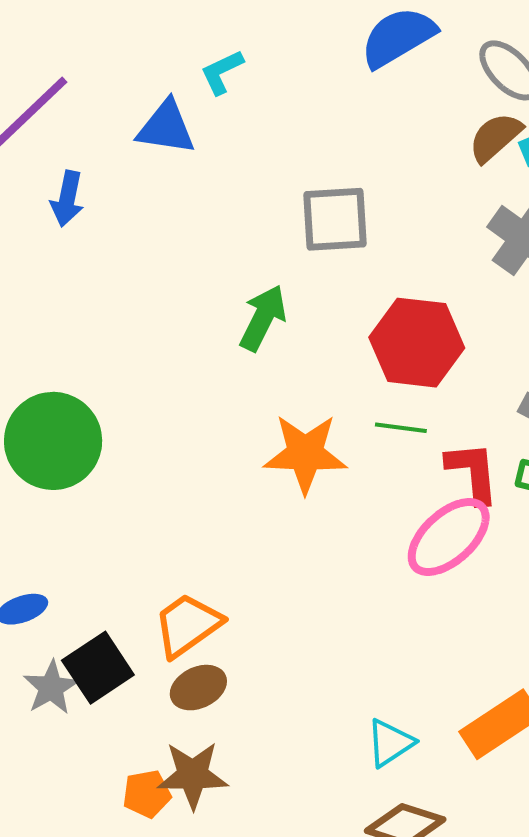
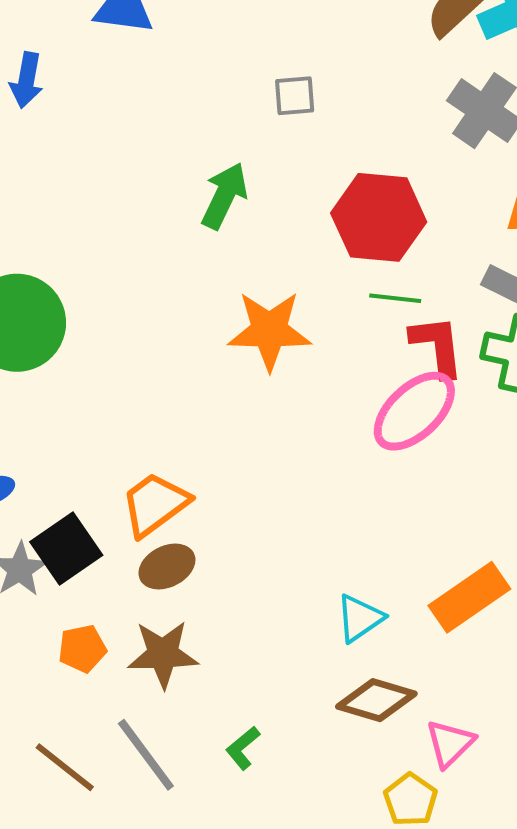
gray square: (335, 219) -> (295, 96), size x0.6
green line: (401, 428) -> (395, 298), moved
orange pentagon: (147, 794) -> (82, 649), moved

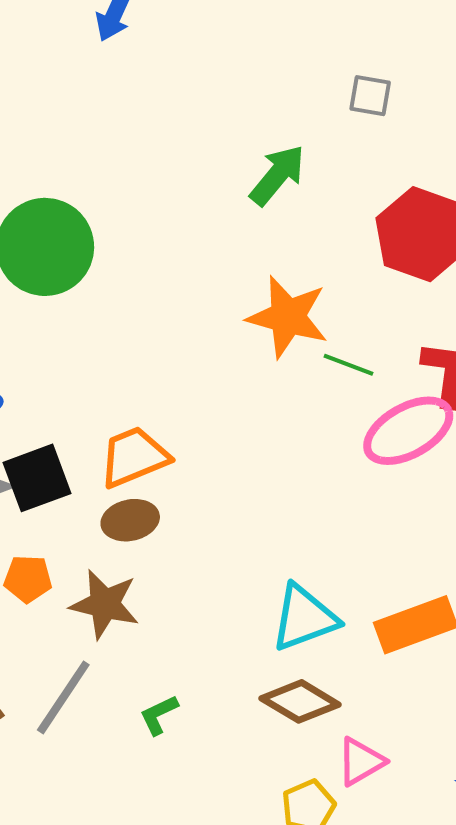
green line: (395, 298) -> (348, 365), moved
cyan triangle: (360, 618) -> (304, 618), size x1.4
gray line: (146, 755) -> (63, 697), turned 56

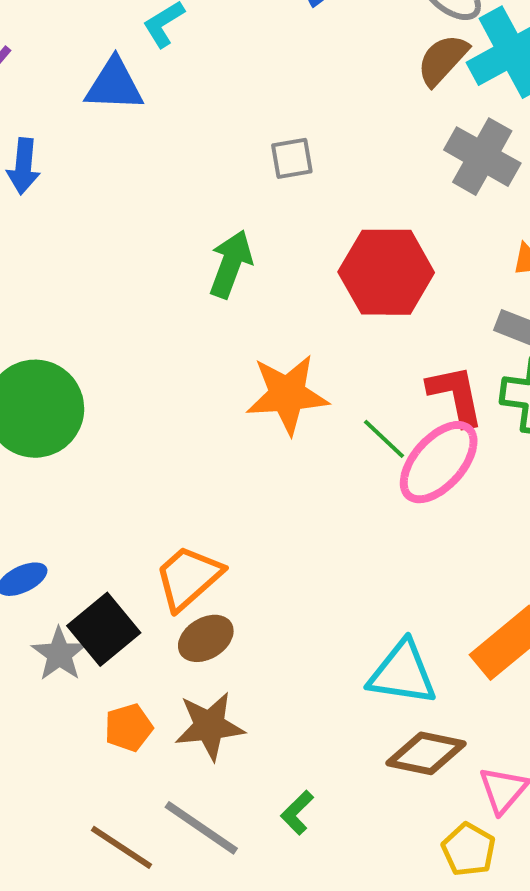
green line: (348, 365) -> (384, 439), moved, turned 42
cyan triangle: (304, 618) -> (402, 673), turned 48
gray line: (63, 697) -> (201, 828), turned -70

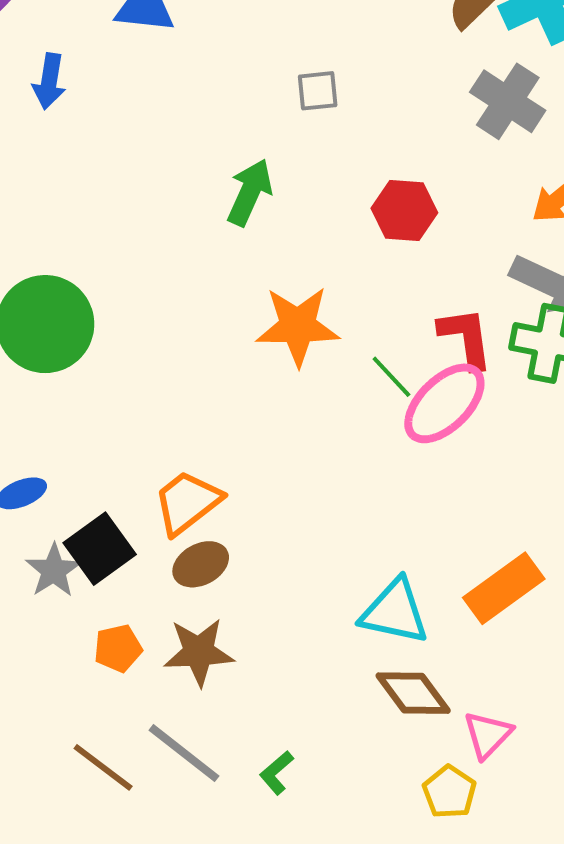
red hexagon: (386, 272) -> (404, 211), size x0.7
brown diamond: (426, 753) -> (413, 693), turned 38
green L-shape: (297, 813) -> (277, 773), moved

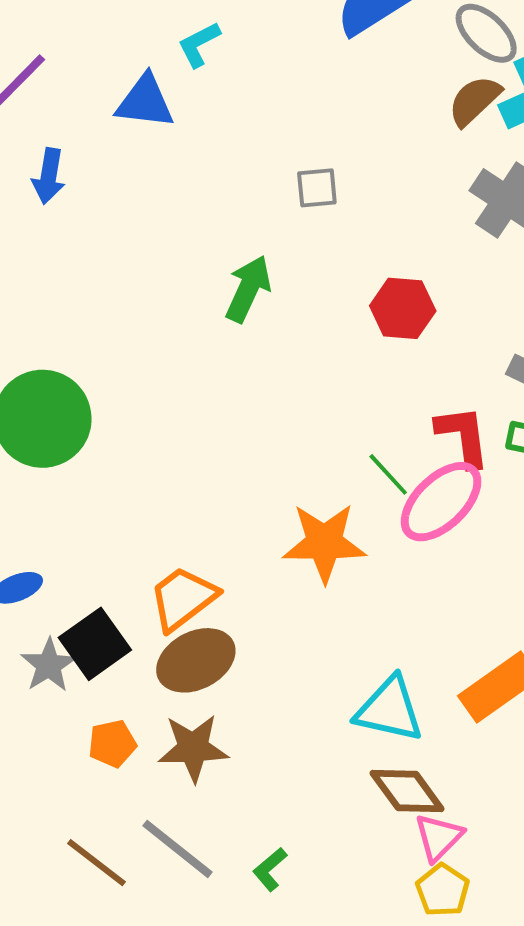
orange star: (298, 326) -> (324, 543), moved
brown ellipse: (201, 564) -> (196, 660), size x1.4
pink triangle: (488, 735) -> (439, 837), moved

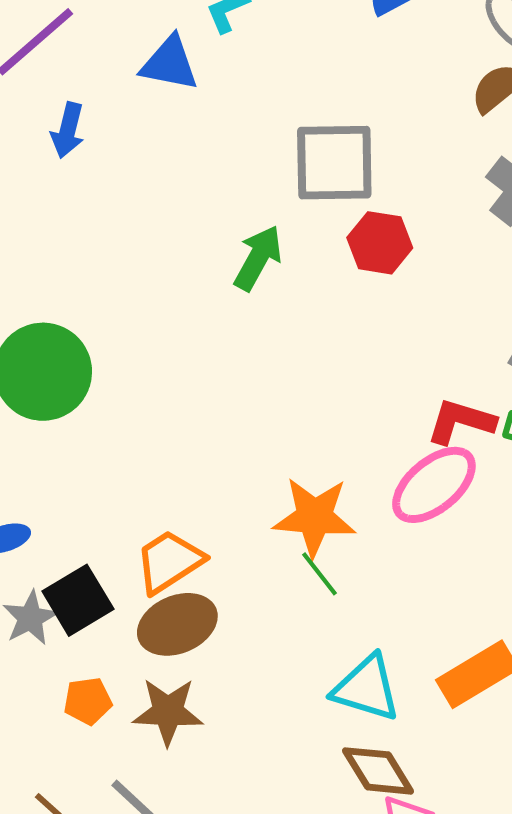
gray square: (317, 188) -> (334, 163), size x2.0
red hexagon: (403, 308) -> (380, 243), moved
red L-shape: (463, 436) -> (461, 421), turned -70
green line: (388, 474) -> (319, 574), moved

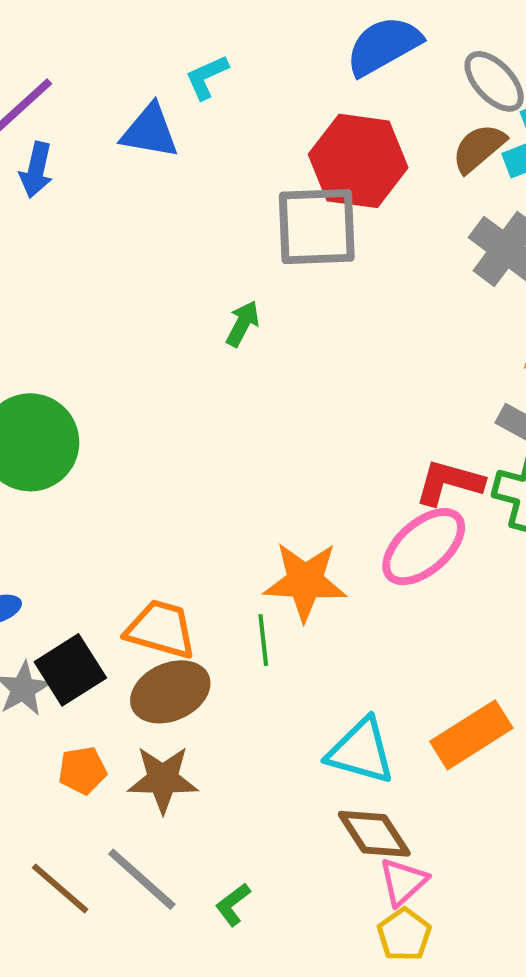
blue arrow: (68, 130) -> (36, 170), moved
red hexagon: (380, 243) -> (358, 161), moved, size x1.5
green arrow: (258, 258) -> (243, 324), size x0.7
orange trapezoid: (169, 562) -> (161, 629), turned 50
green line: (319, 574) -> (263, 640), moved, turned 33

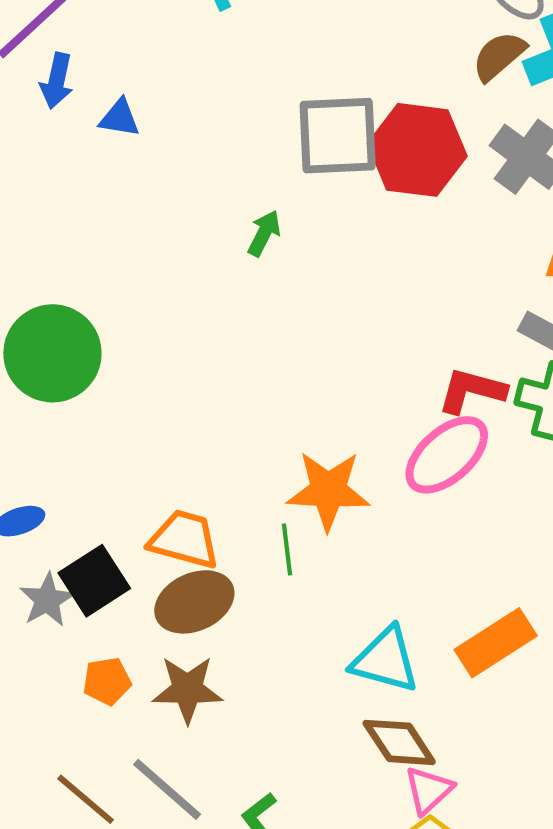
blue triangle: (150, 131) -> (119, 118), moved, size x0.7
red hexagon: (358, 161) -> (417, 150), moved

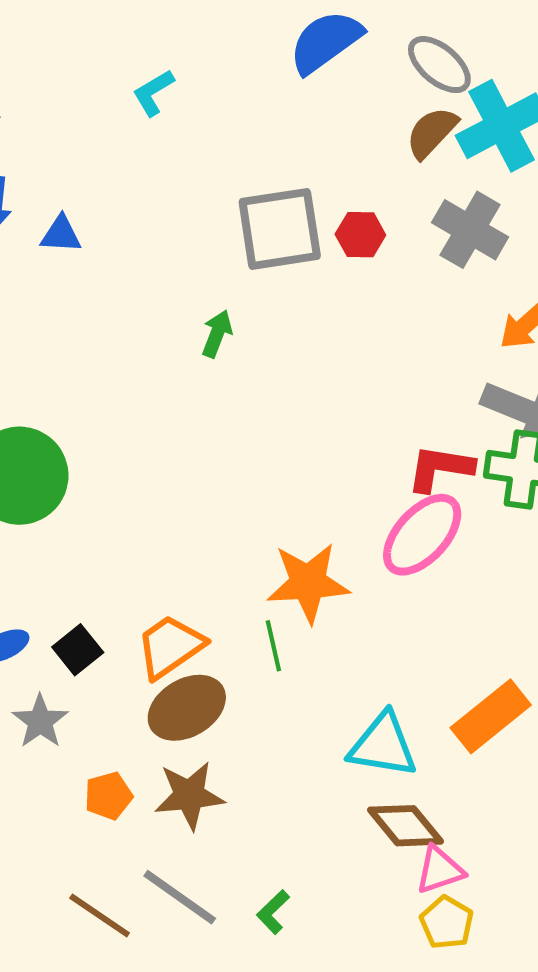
red hexagon: (417, 150) -> (360, 235), size x0.5
orange trapezoid: (184, 539) -> (170, 647), turned -44
black square: (94, 581) -> (78, 650), moved, size x0.7
pink triangle: (428, 790) -> (440, 870), turned 30

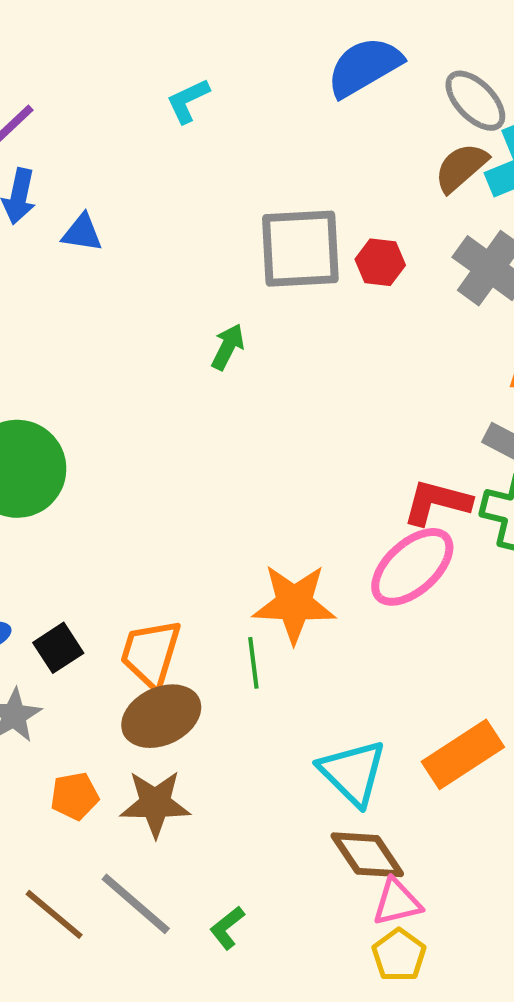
orange trapezoid: (170, 647) -> (151, 654), turned -44
cyan triangle: (383, 745) -> (353, 773), turned 30

